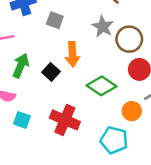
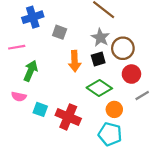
black square: (51, 72) -> (98, 59), moved, turned 32
orange circle: (132, 111) -> (114, 109), moved
cyan square: (22, 120) -> (40, 109), moved

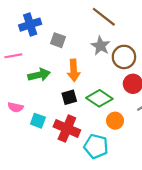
black square: (98, 59) -> (69, 97), moved
green arrow: (31, 71) -> (39, 75), moved, turned 54
cyan pentagon: (110, 134) -> (96, 146), moved

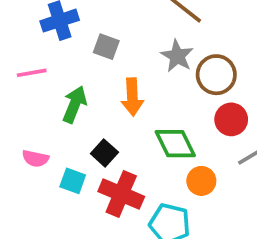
green arrow: (39, 75) -> (75, 104), turned -55
black square: (69, 97) -> (104, 153), moved, turned -32
green diamond: (99, 98) -> (175, 144), turned 30

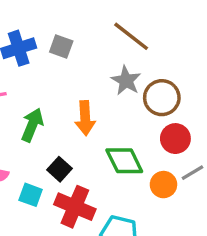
gray square: (106, 47) -> (61, 47), moved
orange circle: (201, 181) -> (163, 185), moved

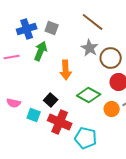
green arrow: (32, 125) -> (41, 51), moved
green diamond: (124, 161) -> (89, 95), turned -35

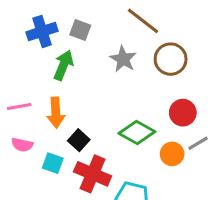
gray star: (90, 48) -> (123, 59), moved
pink line: (12, 57) -> (19, 107), moved
brown circle: (111, 58) -> (171, 59), moved
orange arrow: (66, 70) -> (56, 113), moved

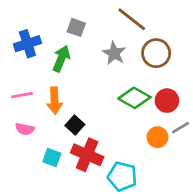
blue cross: (42, 32) -> (27, 44), moved
green diamond: (137, 133) -> (134, 98), moved
cyan square: (53, 163) -> (52, 157), moved

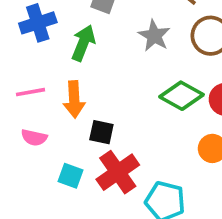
black square: (75, 125) -> (101, 132), turned -30
red cross: (87, 155) -> (118, 172), turned 32

